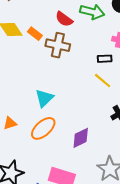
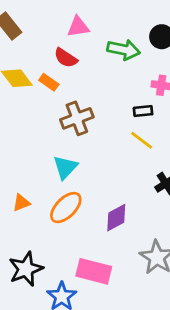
red semicircle: (64, 19) -> (66, 58), moved
brown cross: (58, 45) -> (77, 118), moved, turned -30

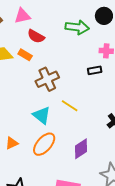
pink triangle: (78, 27) -> (22, 16), moved
yellow line: (142, 140) -> (70, 106), moved
cyan triangle: (65, 167) -> (42, 115), turned -30

